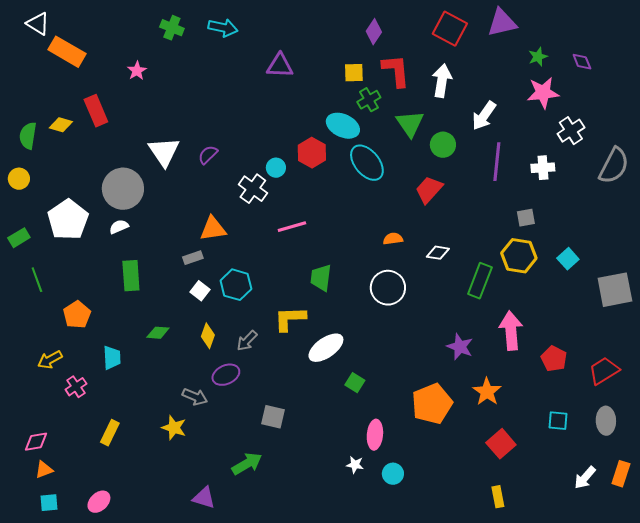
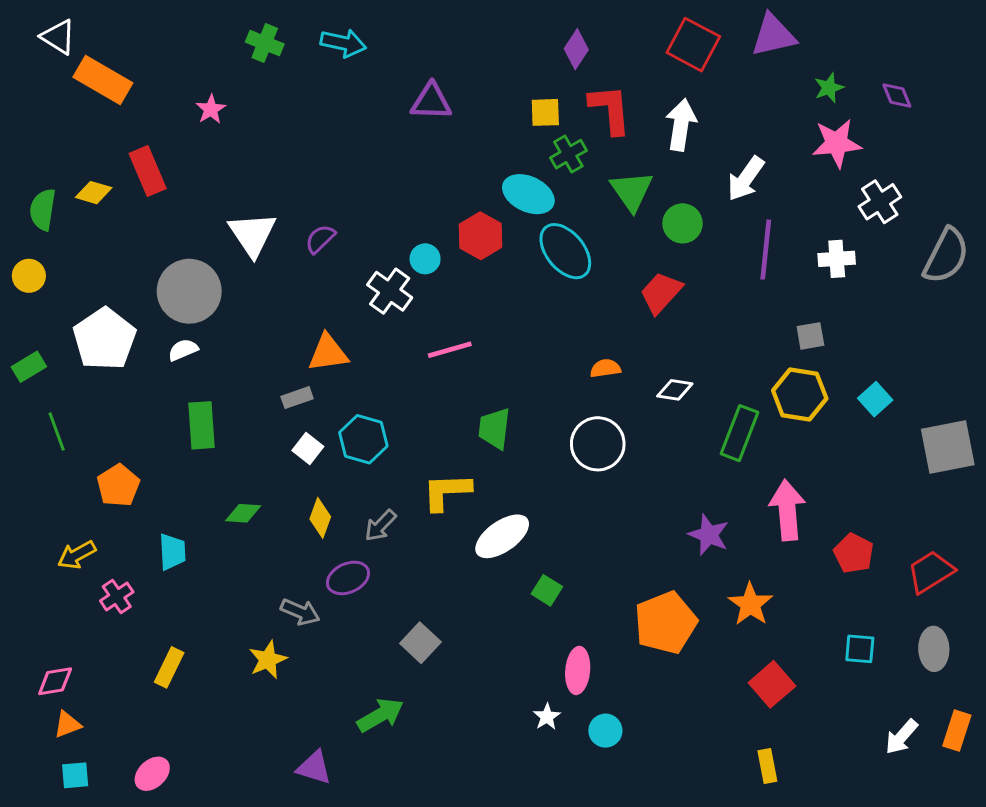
gray square: (273, 417) -> (420, 643), turned 30
yellow star: (174, 428) -> (268, 660), turned 30
white star: (355, 465) -> (547, 717), turned 30

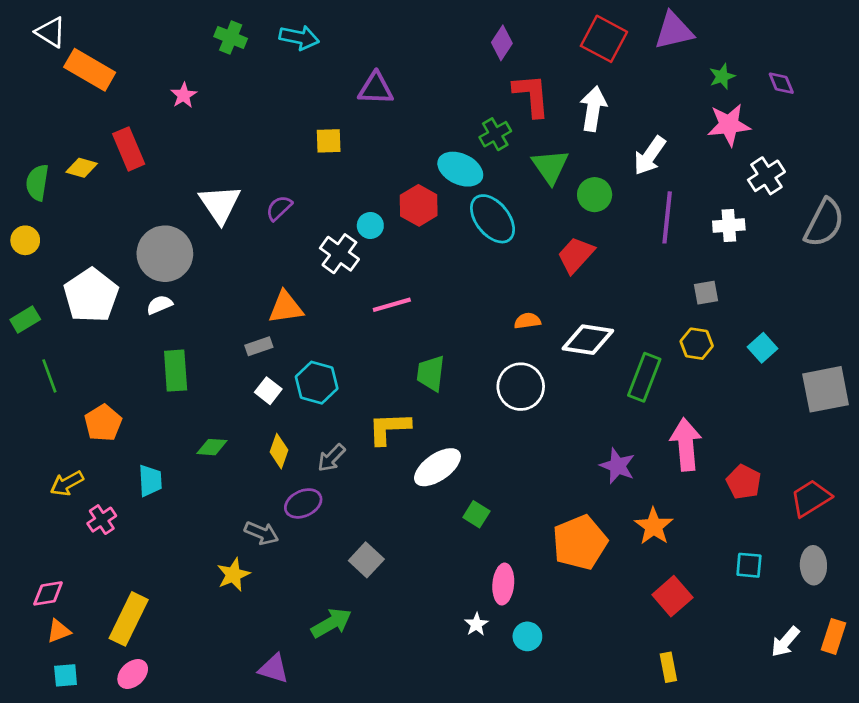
yellow square: (545, 112) -> (329, 141), moved
white diamond: (675, 390) -> (588, 340), size x1.6
yellow hexagon: (800, 395) -> (697, 344), size x0.7
yellow rectangle: (169, 667) -> (129, 619), moved, size x1.5

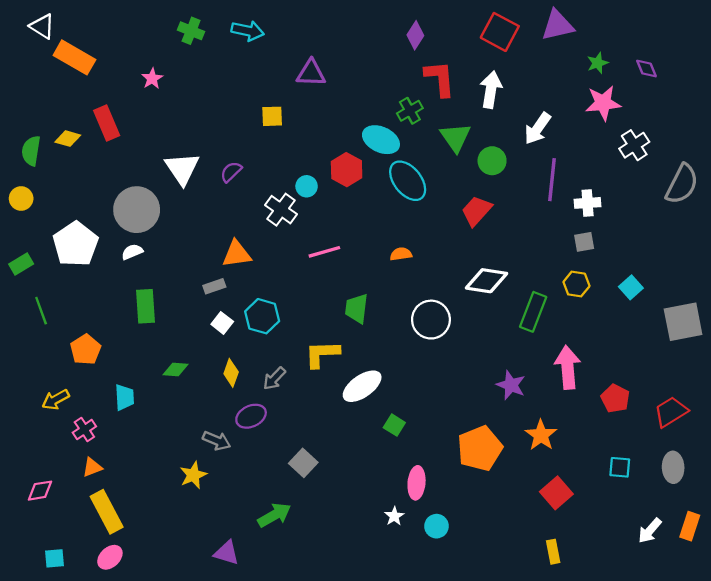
white cross: (729, 226) -> (588, 203), moved
orange semicircle: (527, 321) -> (401, 254), moved
yellow rectangle: (129, 619) -> (107, 512), turned -54
orange triangle: (59, 631) -> (92, 467), moved

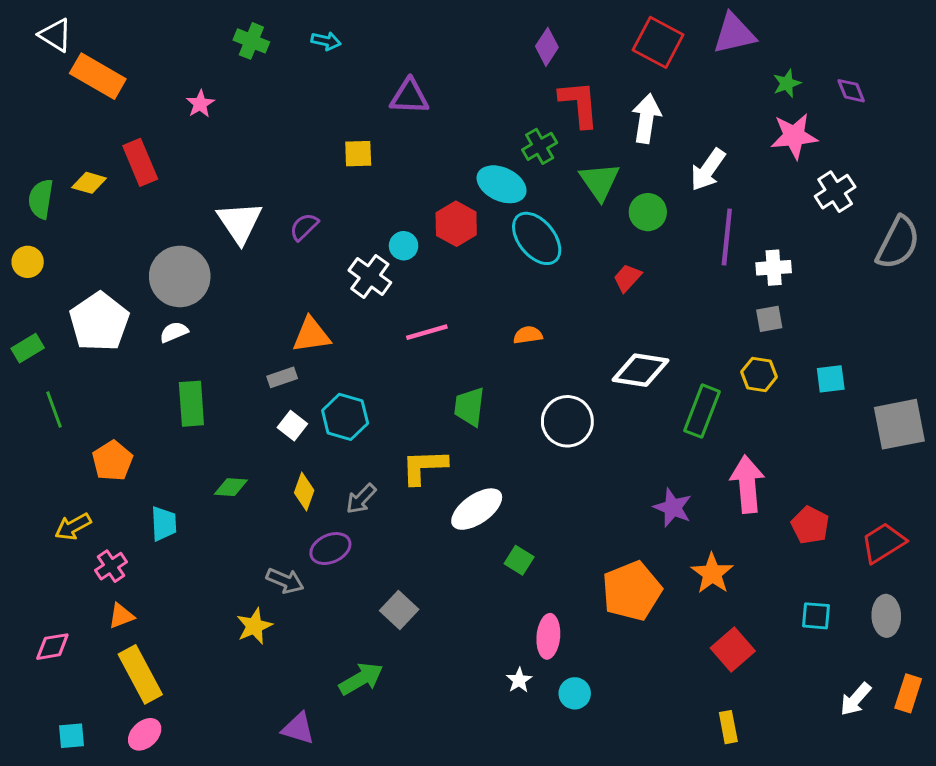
cyan arrow: (248, 31) -> (326, 41), size x0.7
red trapezoid: (476, 211) -> (627, 278), size x0.7
cyan square: (631, 287) -> (831, 379), turned 35

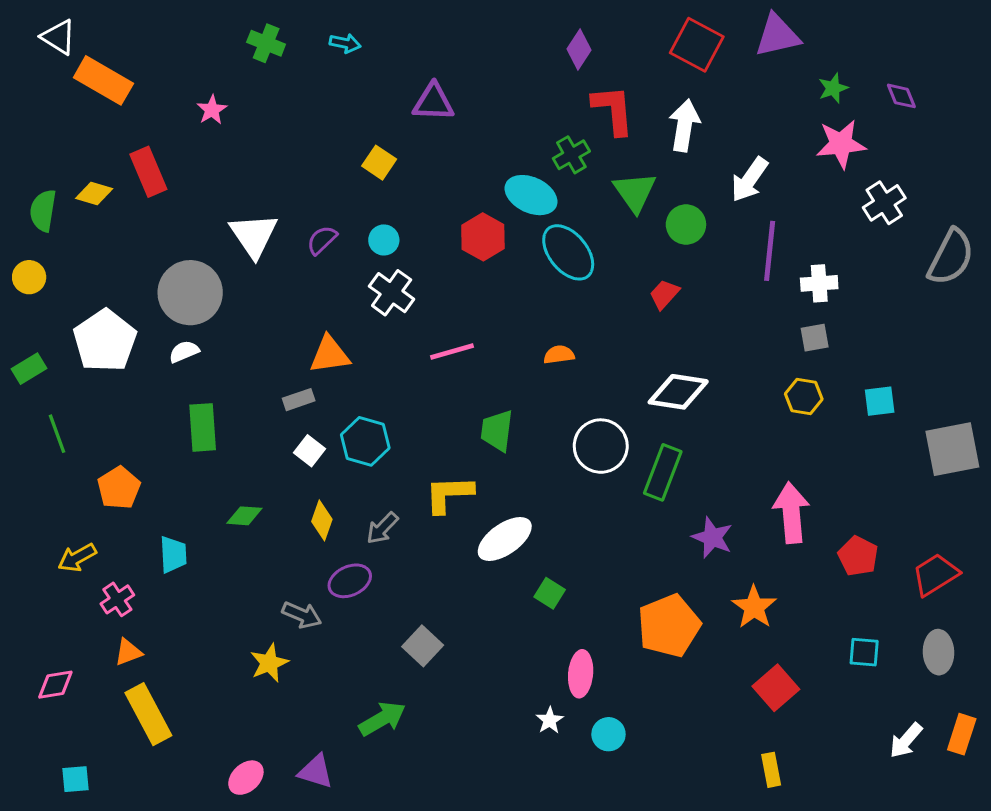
yellow square: (358, 154) -> (379, 163), turned 36
cyan circle: (404, 246) -> (384, 240), moved
green rectangle: (702, 411) -> (663, 472), moved
pink ellipse: (145, 734) -> (246, 778), moved

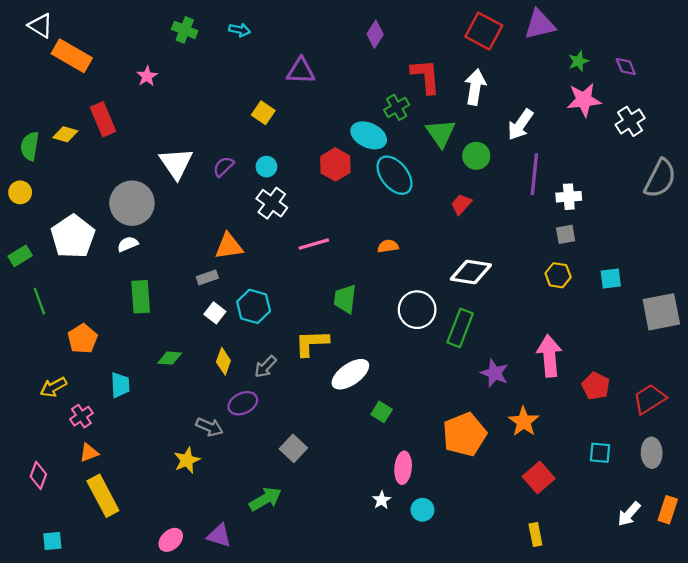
purple diamond: (579, 49) -> (375, 34), moved
white cross: (884, 203) -> (630, 121), moved
pink diamond: (55, 685) -> (38, 475), turned -60

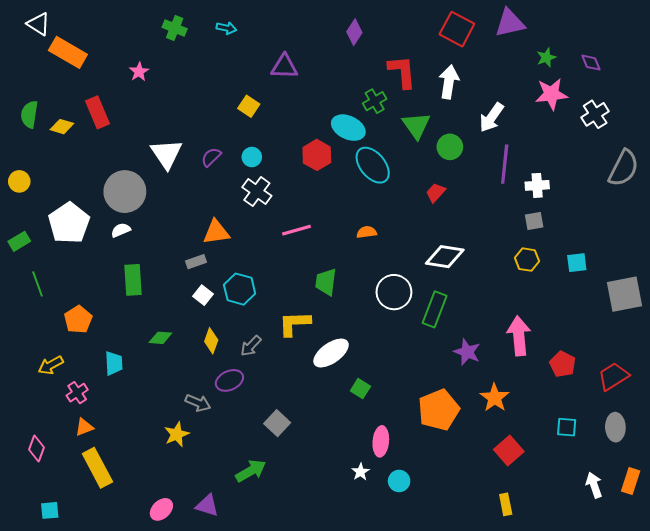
green semicircle: (30, 146) -> (29, 114), moved
white arrow: (629, 514) -> (594, 485), turned 120

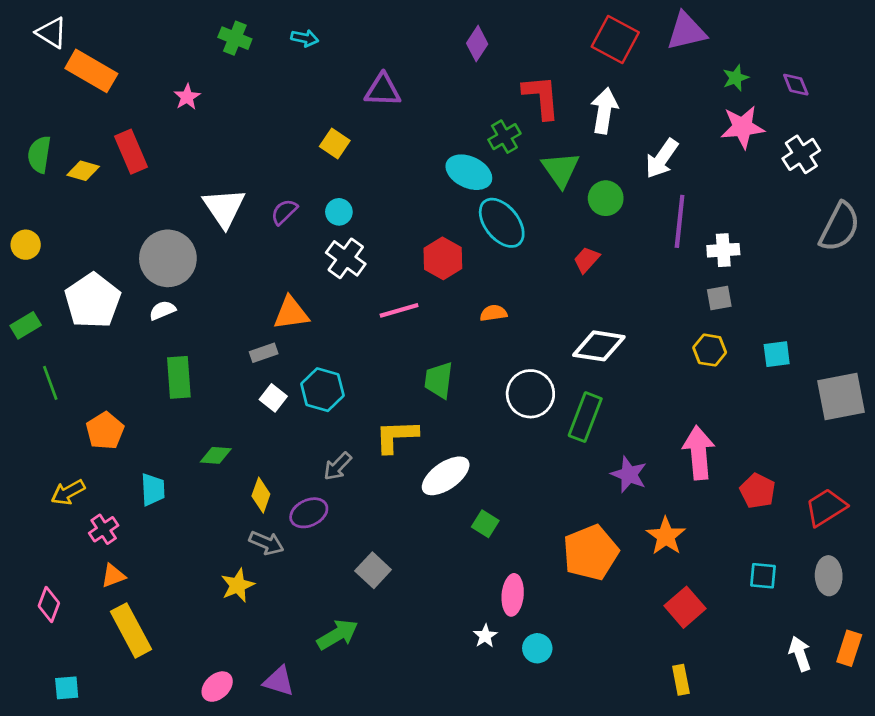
red hexagon: (317, 155) -> (443, 258), moved
yellow diamond: (211, 341) -> (261, 495), moved

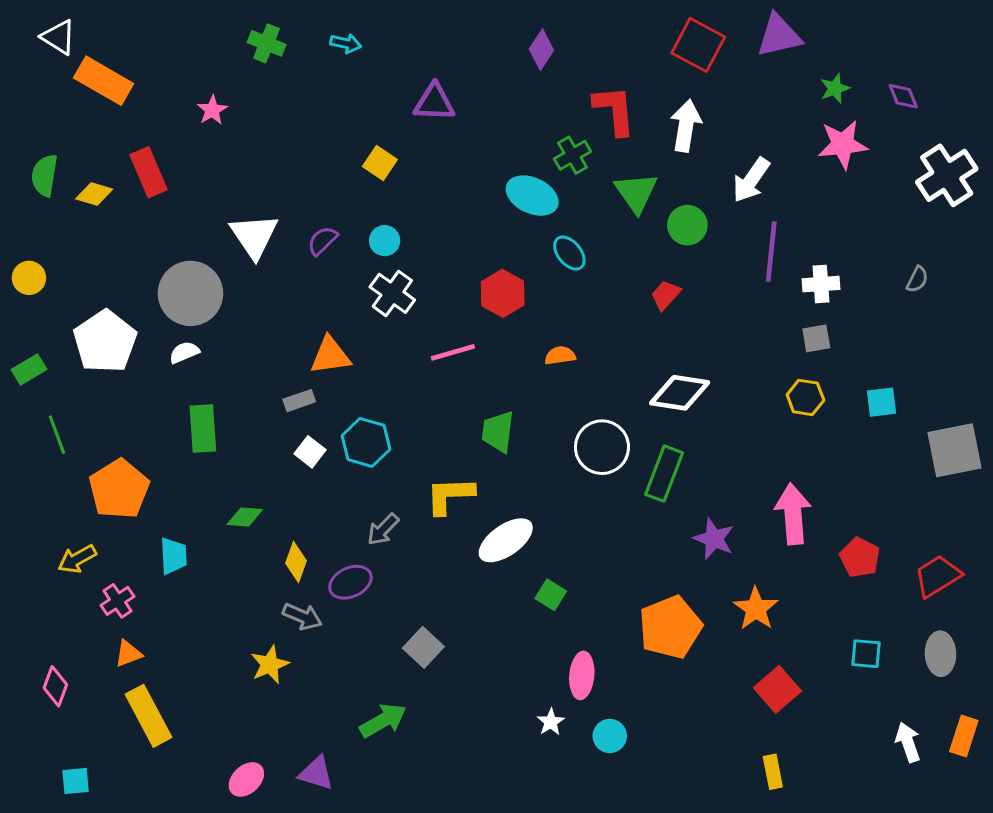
white cross: (801, 154) -> (947, 175), moved, size x1.4
cyan ellipse: (502, 223) -> (569, 253), size x0.6
gray semicircle: (840, 227) -> (917, 279), moved, size x0.5
orange pentagon: (105, 431) -> (119, 489), size x1.4

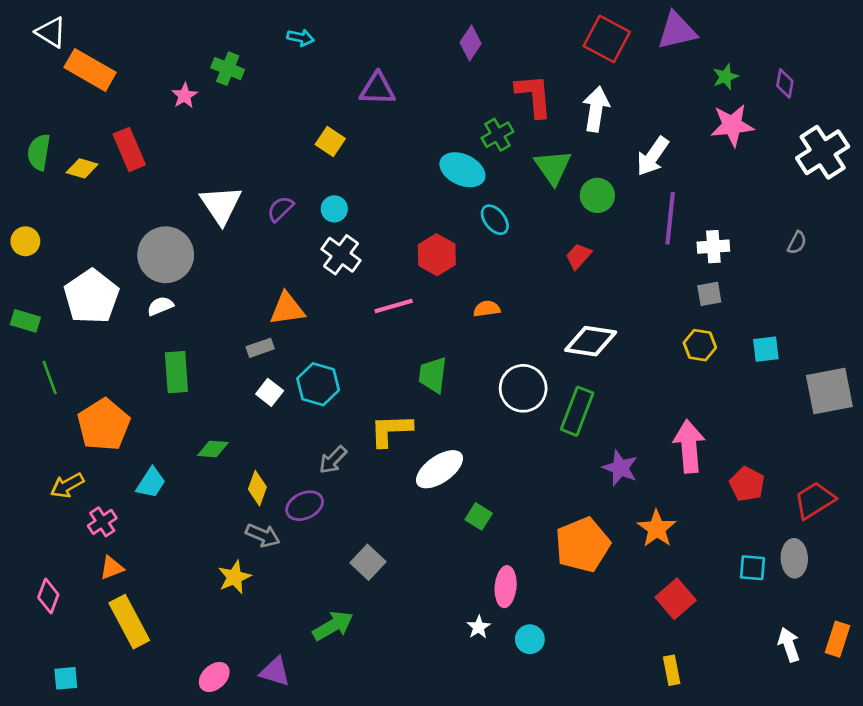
green cross: (267, 43) -> (228, 69), moved
purple diamond: (903, 96) -> (785, 83), turned 32
green rectangle: (29, 369) -> (25, 321), turned 48
cyan trapezoid: (173, 556) -> (151, 483), turned 36
gray ellipse: (941, 654) -> (794, 558), moved

